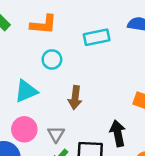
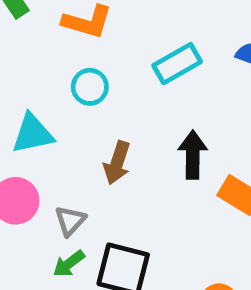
cyan rectangle: (97, 37) -> (177, 64), turned -30
black arrow: (118, 133) -> (193, 155), moved

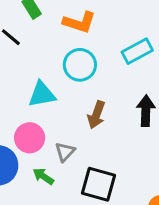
cyan circle: (90, 87) -> (80, 65), size x1.4
green arrow: (69, 264) -> (43, 176), moved, turned 70

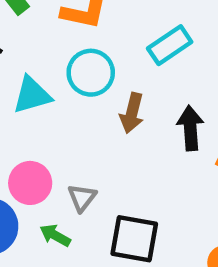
cyan triangle: (42, 94) -> (32, 95), moved
brown arrow: (96, 115) -> (132, 113), moved

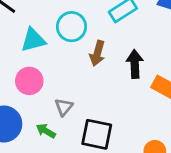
pink circle: (30, 183) -> (29, 81), moved

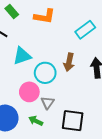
cyan circle: (72, 27) -> (45, 73), moved
pink circle: (29, 81) -> (29, 92), moved

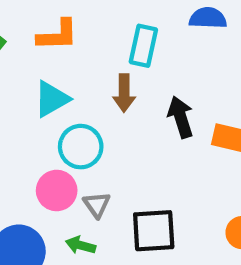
cyan rectangle: (85, 30) -> (143, 46), turned -30
cyan triangle: (22, 56) -> (52, 99), moved
brown arrow: (69, 62) -> (124, 93), moved

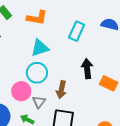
brown arrow: (124, 93) -> (61, 90), moved
cyan triangle: (52, 99) -> (40, 48), moved

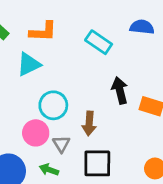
cyan rectangle: (77, 31) -> (99, 42), turned -72
cyan triangle: (40, 48) -> (29, 64), moved

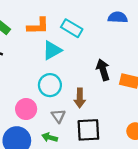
cyan rectangle: (99, 42) -> (72, 28), moved
cyan triangle: (29, 64) -> (52, 50), moved
pink circle: (36, 133) -> (26, 109), moved

